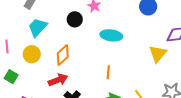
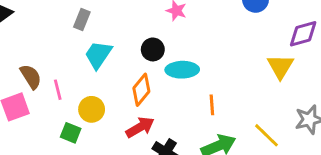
black circle: (75, 19) -> (153, 49), moved
cyan ellipse: (111, 35) -> (182, 70), moved
yellow circle: (32, 54) -> (92, 109), moved

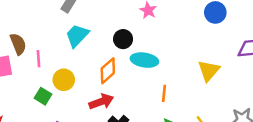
yellow triangle: (280, 66) -> (209, 71), moved

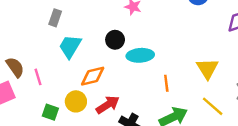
orange diamond: (108, 71) -> (93, 76), moved, turned 40
yellow triangle: (209, 71) -> (207, 69), moved
yellow circle: (64, 80) -> (76, 101), moved

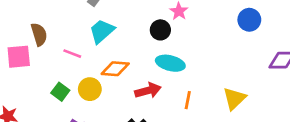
black circle: (115, 40) -> (160, 30), moved
pink line: (38, 77) -> (72, 54), moved, turned -70
red arrow: (108, 105) -> (148, 91), moved

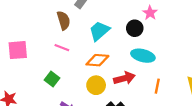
cyan trapezoid: (102, 31) -> (99, 31), moved
brown semicircle: (39, 34) -> (64, 20), moved
yellow circle: (90, 89) -> (96, 85), moved

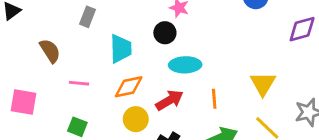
brown semicircle: (64, 20) -> (50, 51), moved
cyan trapezoid: (99, 31) -> (121, 49), turned 145
pink square: (18, 50) -> (23, 102), turned 30

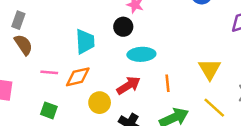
gray rectangle: (88, 17) -> (18, 20), moved
orange diamond: (129, 87) -> (78, 77), moved

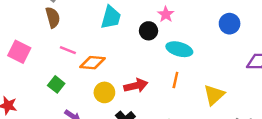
cyan trapezoid: (85, 42) -> (111, 17), moved
cyan ellipse: (141, 54) -> (179, 49), moved
orange line: (167, 83) -> (175, 80), moved

